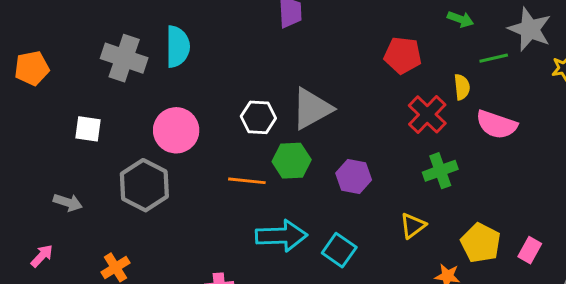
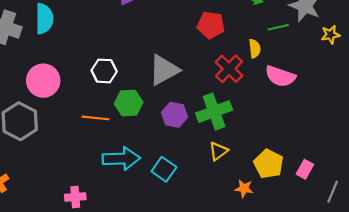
gray triangle: (312, 109) -> (164, 70), moved
green cross: (440, 171) -> (214, 112), moved, size x1.4

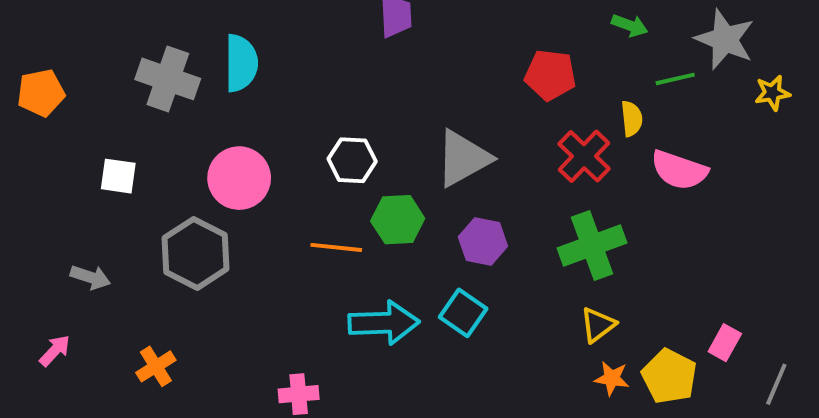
green cross: (214, 112) -> (592, 245), moved
yellow triangle: (218, 151) -> (598, 325), moved
yellow pentagon: (269, 164) -> (669, 376), moved
cyan square: (164, 169) -> (463, 313), moved

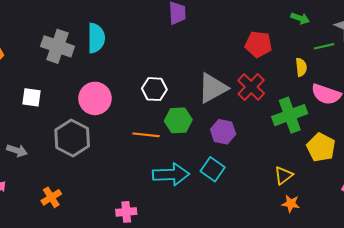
red cross: (584, 156) -> (251, 87), moved
green cross: (592, 245) -> (290, 115), moved
yellow pentagon: (669, 376) -> (321, 147), moved

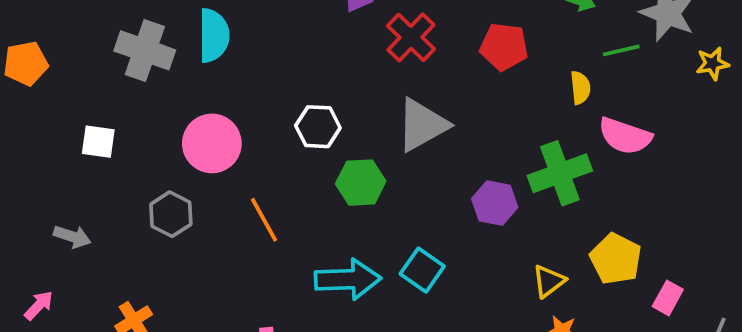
red cross: (251, 87) -> (411, 37), moved
purple hexagon: (223, 132) -> (495, 203), moved
orange line: (146, 135) -> (264, 220), moved, turned 55
gray hexagon: (72, 138) -> (171, 214), size x0.7
yellow pentagon: (321, 147) -> (616, 259), moved

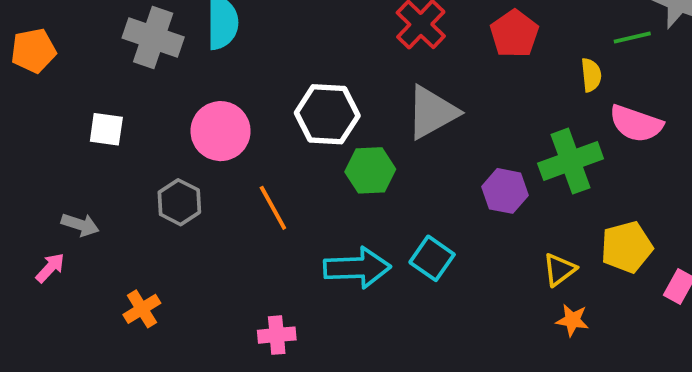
red pentagon: (504, 47) -> (514, 34), turned 30
white hexagon: (318, 127) -> (327, 114), size x1.4
yellow pentagon: (616, 259) -> (627, 247), turned 30
pink arrow: (39, 305) -> (50, 268), moved

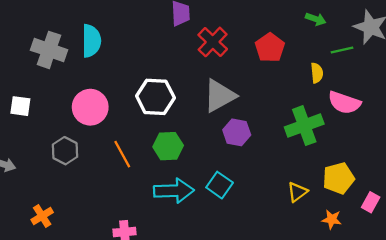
green hexagon: (370, 170) -> (168, 146), moved
purple hexagon: (505, 191) -> (237, 132), moved
orange star: (572, 320) -> (332, 219), moved

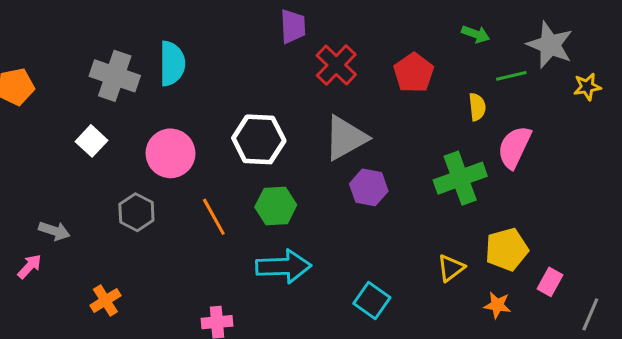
pink semicircle: (344, 103) -> (514, 147), turned 96
white square: (20, 106) -> (91, 141), moved, turned 35
cyan square: (220, 185) -> (372, 300), moved

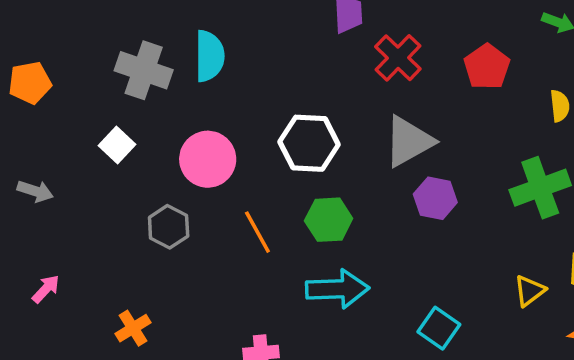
gray arrow: (54, 231) -> (35, 191), moved

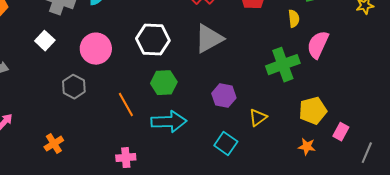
purple hexagon: (435, 198) -> (224, 96), moved
orange line: (257, 232) -> (126, 105), moved
yellow triangle: (530, 291) -> (258, 118), moved

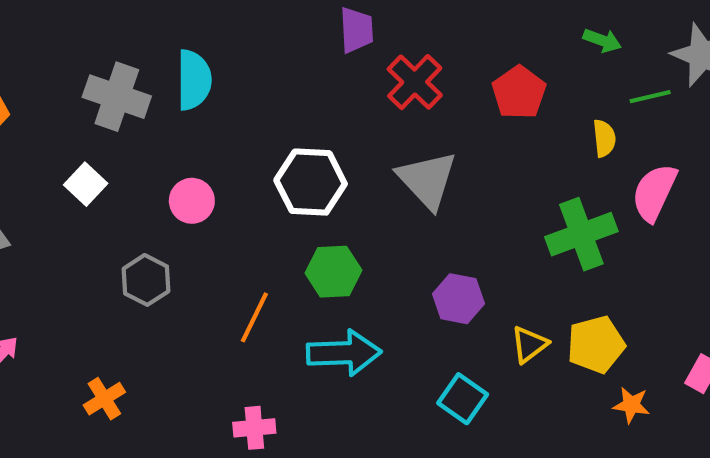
gray triangle: (209, 39) -> (427, 180), turned -44
pink circle: (96, 49) -> (192, 201), size x0.7
orange line: (126, 105) -> (254, 317), turned 55
yellow pentagon: (313, 111) -> (596, 345), moved

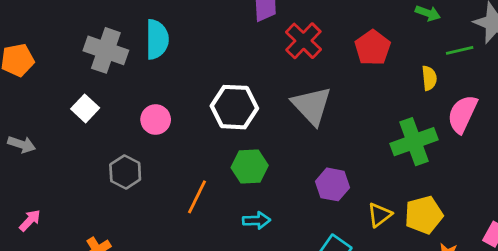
cyan arrow: (344, 353) -> (256, 220), size x0.6

